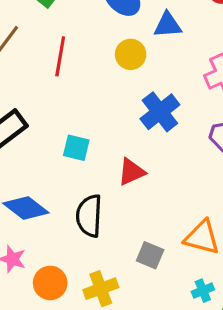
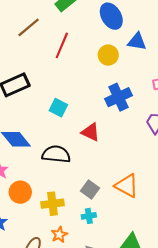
red triangle: (131, 172) -> (91, 132), turned 36
black semicircle: (89, 216) -> (56, 154), turned 80
cyan cross: (203, 291) -> (89, 216), moved

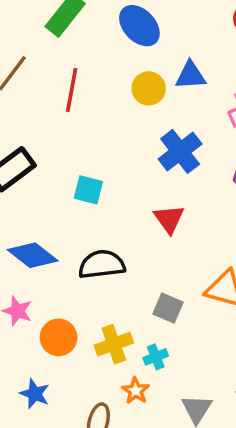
blue triangle: (137, 42) -> (191, 75), moved
red triangle: (91, 132) -> (169, 219), moved, turned 42
cyan cross: (89, 216) -> (156, 357), moved

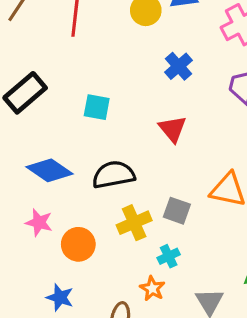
blue cross: (180, 151) -> (179, 66), size x0.7
yellow cross: (114, 344) -> (134, 223), moved

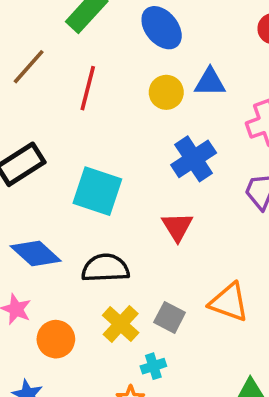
blue cross: (179, 66) -> (194, 159), size x1.4
cyan square: (97, 107) -> (97, 191), size x1.6
yellow cross: (134, 223) -> (121, 324), turned -32

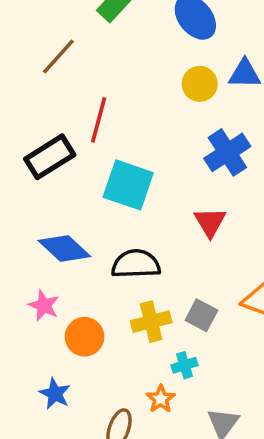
red line: (88, 88) -> (99, 120), moved
yellow cross: (121, 324) -> (151, 322), turned 33

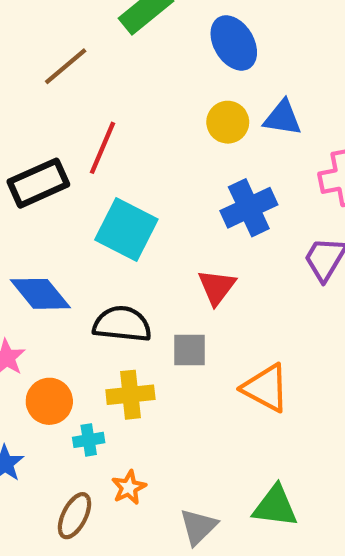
gray square: (201, 315) -> (190, 350), moved, turned -36
cyan cross: (185, 365) -> (89, 440), moved

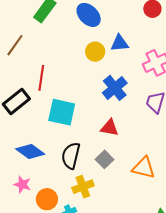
red triangle: (217, 287) -> (109, 128), turned -42
black semicircle: (122, 324) -> (71, 156), turned -68
gray square: (190, 350) -> (104, 159), turned -30

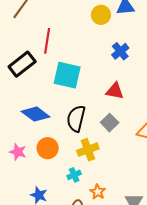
blue cross: (115, 88) -> (120, 51), size x0.7
pink star: (22, 184) -> (18, 152), moved
orange circle: (47, 199) -> (48, 148), moved

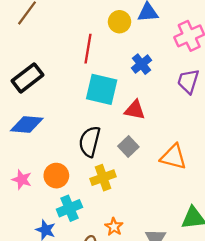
red line: (47, 41) -> (88, 49), moved
cyan square: (67, 75) -> (102, 89), moved
blue diamond: (36, 114) -> (27, 124), moved, turned -32
cyan cross: (74, 175) -> (69, 208), moved, size x1.5

